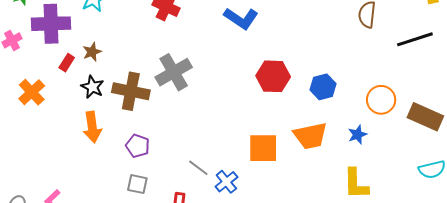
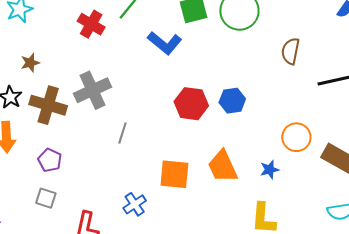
brown star: (92, 52) -> (30, 63), moved
blue hexagon: (323, 87) -> (232, 101), moved
orange trapezoid: (310, 136) -> (223, 166), turned 72
gray line: (198, 168) -> (122, 133), moved, turned 65

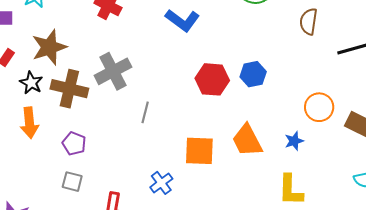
brown star: (30, 63) -> (49, 47), size x1.8

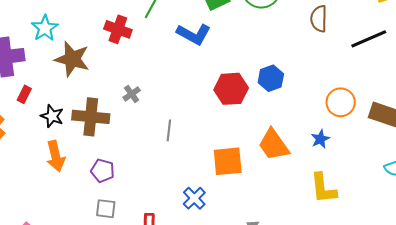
brown star: (49, 47) -> (72, 59), moved, turned -30
gray cross: (113, 71) -> (132, 94), size x0.5

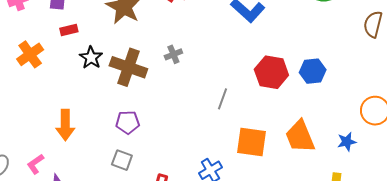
red rectangle: (24, 94) -> (69, 30), turned 36
gray line: (169, 130) -> (222, 99), moved
orange arrow: (56, 156) -> (65, 125), moved
purple pentagon: (103, 171) -> (128, 122), turned -30

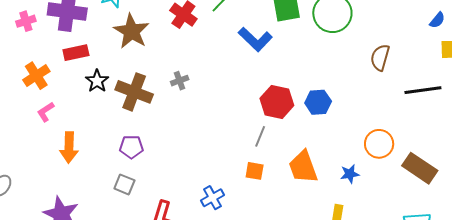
red rectangle: (69, 30) -> (76, 53), size x1.4
gray line: (222, 99) -> (260, 136), moved
orange square: (252, 142) -> (255, 171), size x0.6
pink L-shape: (35, 164) -> (46, 112), moved

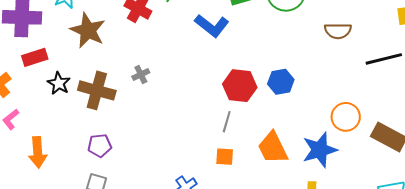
brown semicircle: (380, 57) -> (338, 31), turned -100
blue star: (350, 174) -> (320, 150), size x1.8

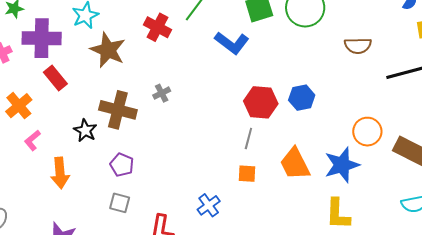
red rectangle: (35, 57) -> (55, 78), turned 70
black star: (59, 83) -> (85, 130), moved
purple pentagon: (100, 145) -> (122, 165), turned 30

